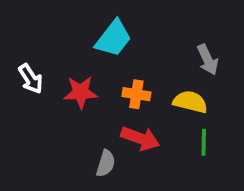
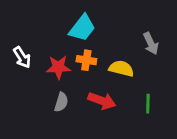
orange cross: (136, 94) -> (86, 60), moved
yellow semicircle: (190, 102) -> (121, 69), moved
gray semicircle: (106, 163) -> (61, 102), moved

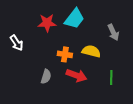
cyan trapezoid: (82, 28) -> (74, 19), moved
orange cross: (86, 60) -> (65, 54), moved
red star: (58, 67) -> (47, 23), moved

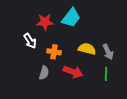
gray arrow: (113, 32) -> (108, 52), moved
white arrow: (17, 43) -> (30, 41), moved
orange cross: (65, 54) -> (54, 52), moved

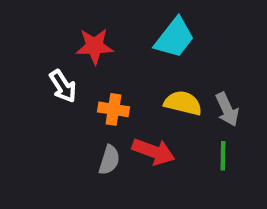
cyan trapezoid: (71, 18) -> (175, 38), moved
gray semicircle: (44, 73) -> (109, 160), moved

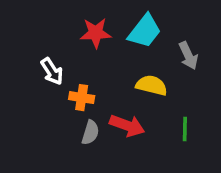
red star: (95, 46) -> (96, 33), moved
orange cross: (113, 109) -> (82, 98), moved
gray arrow: (227, 109) -> (188, 56), moved

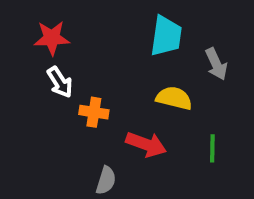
cyan trapezoid: (145, 31) -> (166, 36), turned -30
red star: (96, 33) -> (52, 38), moved
gray semicircle: (90, 133) -> (106, 180), moved

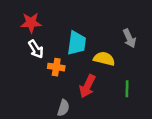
cyan trapezoid: (166, 36) -> (77, 43), moved
red arrow: (146, 144) -> (87, 86), turned 95

